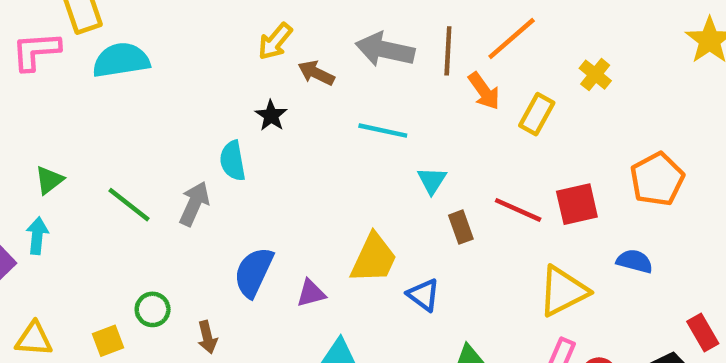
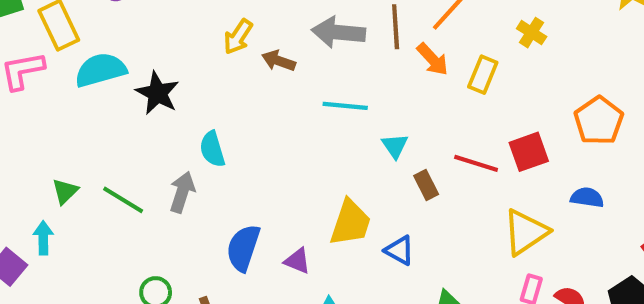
black star: (271, 116) -> (157, 93), moved, size x1.5
green triangle: (49, 180) -> (65, 191), moved
purple triangle: (311, 293) -> (297, 261), turned 44

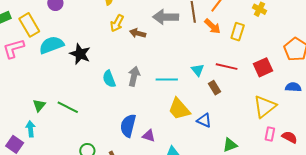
cyan line: (345, 106) -> (167, 79), moved
red line: (476, 163) -> (227, 67), moved
gray arrow: (182, 192) -> (134, 76), moved
yellow trapezoid: (350, 223) -> (179, 109), turned 125
purple triangle: (297, 261) -> (149, 136), moved

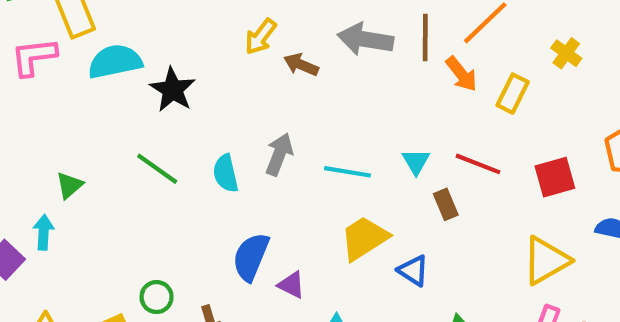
cyan semicircle: (109, 79) -> (226, 173), moved
green line: (68, 107) -> (157, 169), moved
yellow trapezoid: (179, 109) -> (364, 238), turned 90

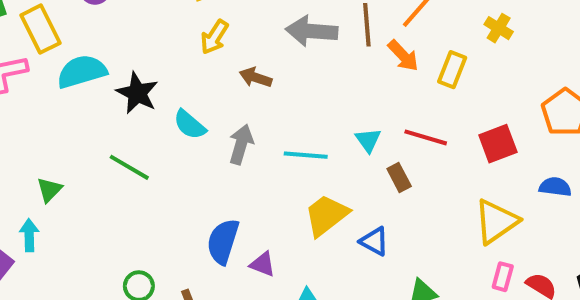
brown arrow: (301, 65) -> (256, 77), moved
cyan semicircle: (226, 173) -> (190, 125), moved, turned -32

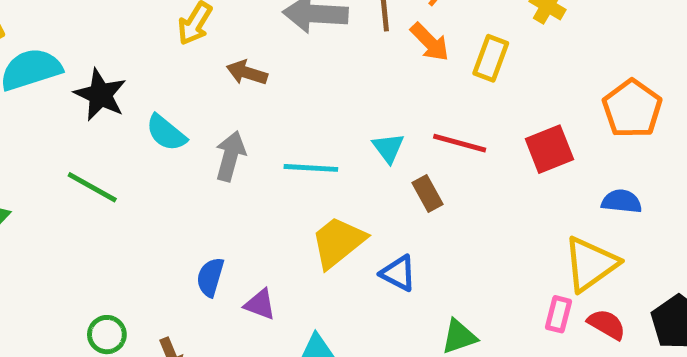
yellow triangle: (496, 221) -> (591, 264), moved
blue semicircle: (223, 241) -> (210, 277), size x0.7

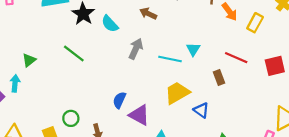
cyan semicircle: (166, 133) -> (110, 24), moved
cyan triangle: (388, 148) -> (193, 49), moved
purple triangle: (260, 304) -> (139, 115), size x1.5

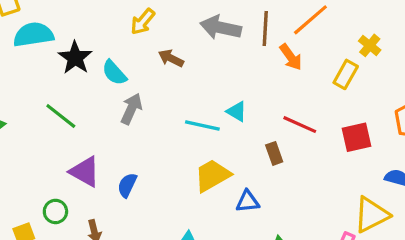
yellow rectangle: (255, 23) -> (346, 74), moved
gray arrow: (136, 49) -> (131, 109), moved
cyan triangle: (193, 49) -> (237, 111), turned -32
blue triangle: (201, 110) -> (248, 201), turned -42
purple triangle: (139, 115) -> (85, 172), moved

